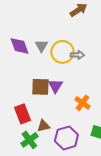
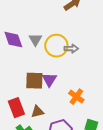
brown triangle: (43, 126) -> (37, 112), moved

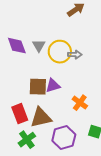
purple triangle: (49, 80) -> (53, 86), turned 42
brown triangle: (37, 112) -> (41, 118), size x1.6

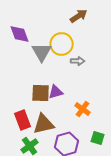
purple diamond: (17, 46) -> (20, 34), moved
gray triangle: (39, 46) -> (42, 52), size x1.5
yellow circle: (60, 52) -> (62, 44), moved

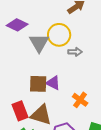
purple diamond: (20, 34) -> (17, 25), turned -45
purple triangle: (56, 92) -> (53, 83), turned 42
brown triangle: (44, 124) -> (41, 115), turned 30

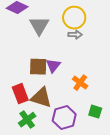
yellow circle: (59, 35) -> (74, 18), moved
purple triangle: (53, 83) -> (53, 66), turned 42

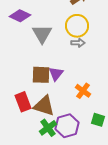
green cross: (27, 120) -> (48, 128), moved

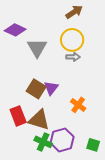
brown square: (41, 75) -> (36, 89), turned 30
green square: (98, 120) -> (93, 145), moved
green cross: (48, 128) -> (43, 142), turned -30

